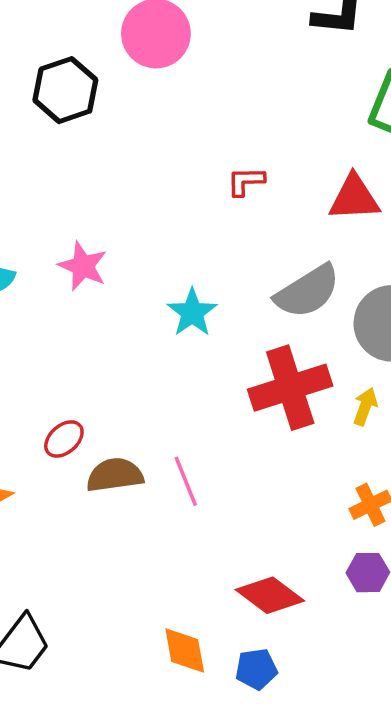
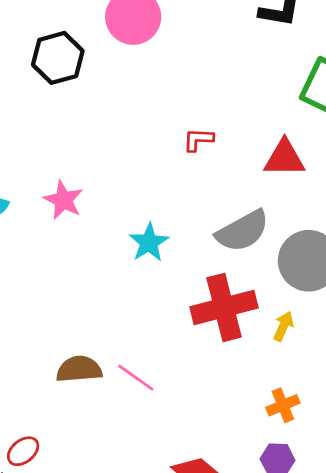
red ellipse: (64, 439) -> (23, 451), moved
pink line: (186, 481) -> (136, 378), turned -36

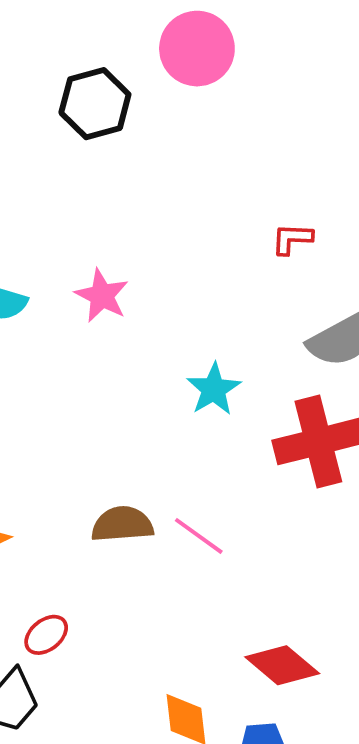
red L-shape: (198, 140) -> (292, 239), moved
cyan star: (149, 243) -> (214, 389), moved

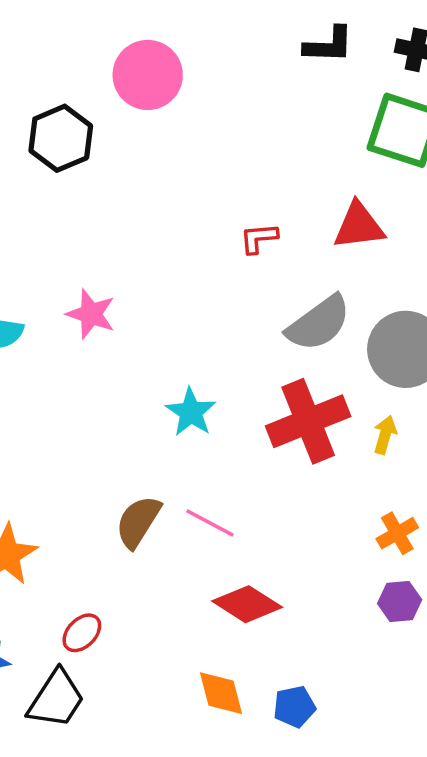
cyan star: (214, 389) -> (191, 412), moved
brown semicircle: (122, 524) -> (138, 522), turned -46
red diamond: (282, 665) -> (247, 604), moved

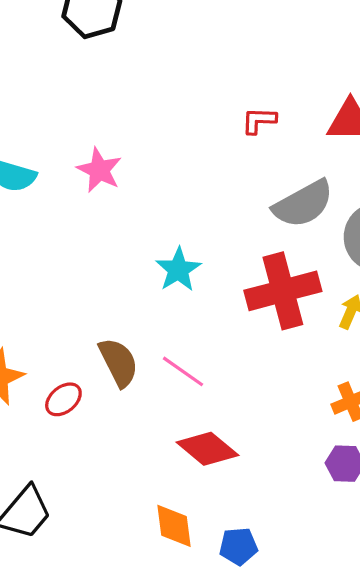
brown semicircle: (138, 522) -> (119, 362), turned 114
red ellipse: (82, 633) -> (63, 399), moved

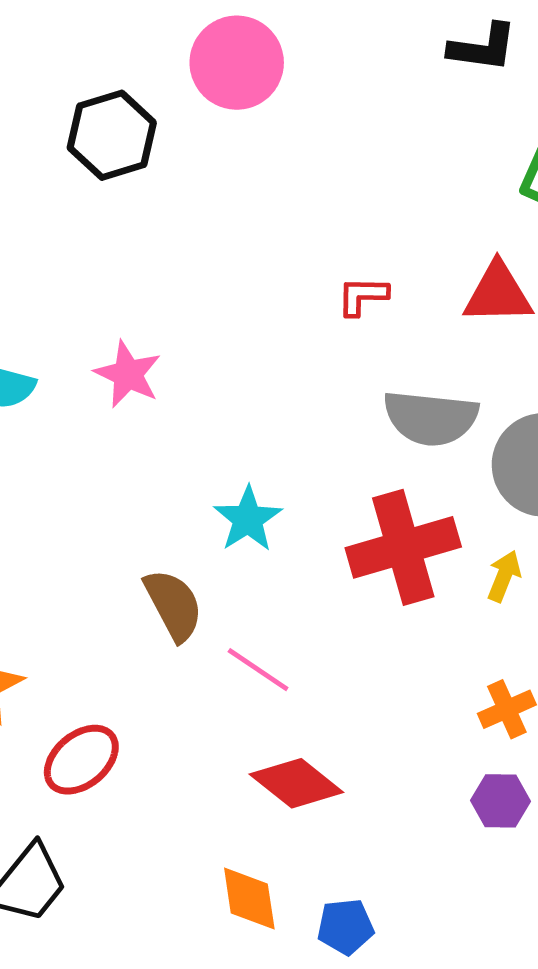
gray semicircle: (303, 204) -> (431, 418), turned 36
brown semicircle: (119, 362) -> (173, 605), moved
red ellipse: (63, 399) -> (81, 760), moved, size x1.4

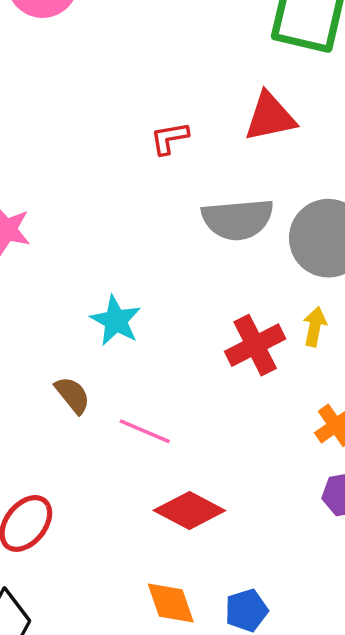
red cross: (403, 547) -> (255, 345), moved, size x0.7
brown semicircle: (173, 605) -> (72, 395), size x0.7

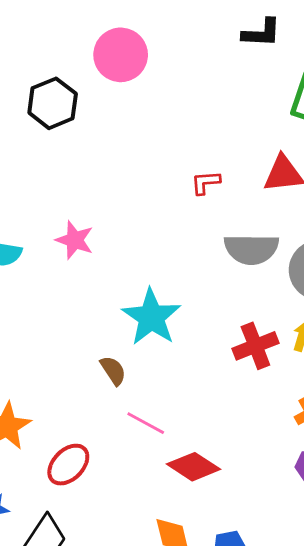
cyan star: (116, 321) -> (151, 317), size x1.5
pink line: (145, 431) -> (146, 423), moved

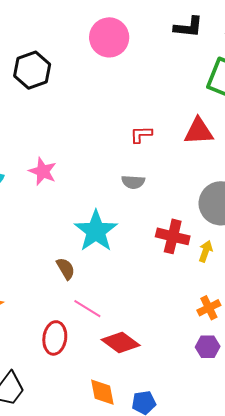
pink circle: (121, 55) -> (109, 37), moved
gray semicircle: (251, 249) -> (133, 182), moved, size x0.6
red cross: (255, 346) -> (173, 236), moved, turned 32
red ellipse: (68, 465) -> (55, 338), moved, turned -40

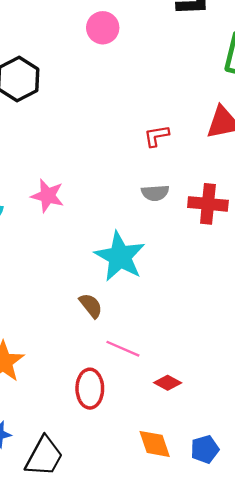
pink circle: (109, 37) -> (103, 28), size x0.7
red cross: (173, 236) -> (208, 204), moved
red diamond: (121, 342) -> (168, 383), size x0.6

